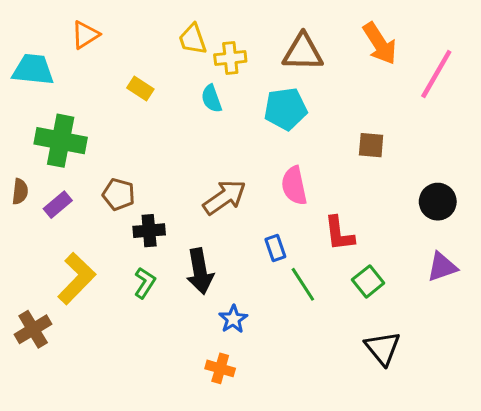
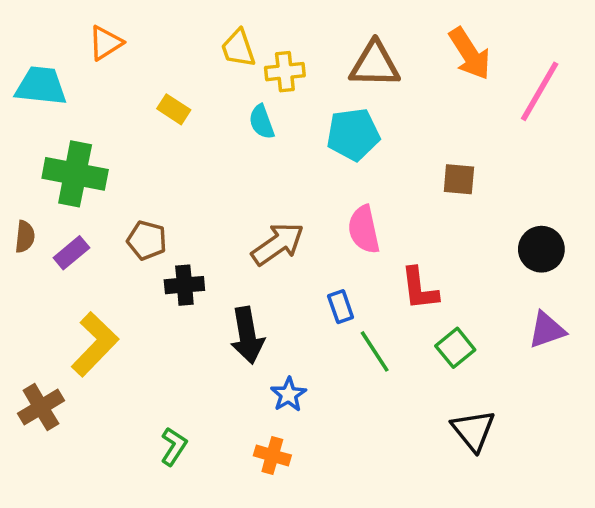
green L-shape: (145, 283) -> (174, 447), moved

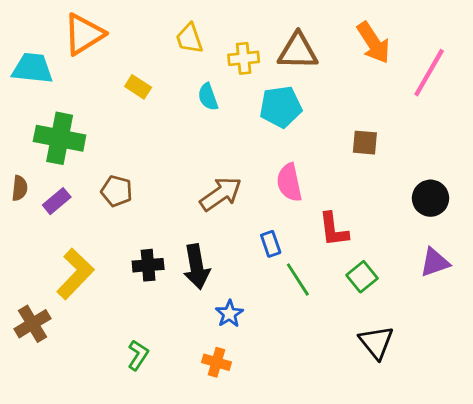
orange triangle: (106, 43) -> (84, 34), size x1.5
yellow cross: (285, 72) -> (244, 58), moved
black cross: (184, 285) -> (148, 265), moved

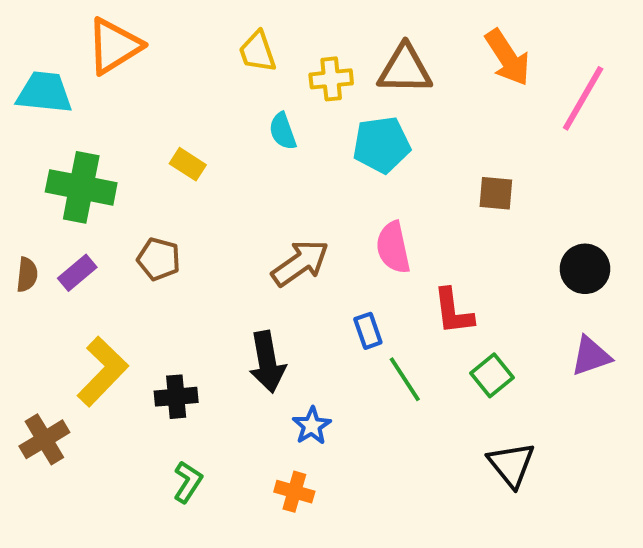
yellow rectangle: (138, 87) -> (188, 164), moved
brown semicircle: (20, 188) -> (27, 275), moved
black cross: (148, 265) -> (176, 397), moved

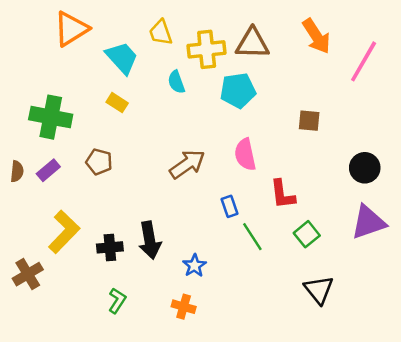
yellow cross: (331, 79) -> (207, 49), size x1.4
cyan trapezoid: (44, 92) -> (122, 58), moved, turned 42
purple triangle: (591, 356) -> (368, 222), size x1.4
black arrow: (267, 362) -> (150, 240), moved

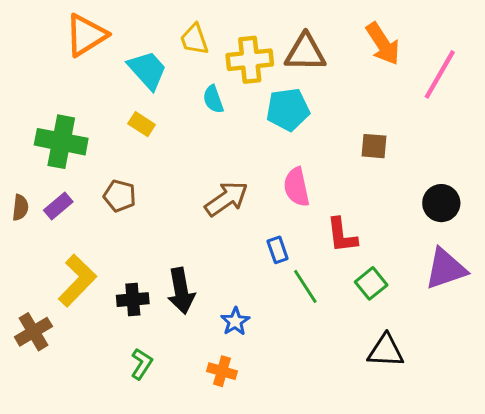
black triangle: (319, 290) -> (386, 351), turned -48

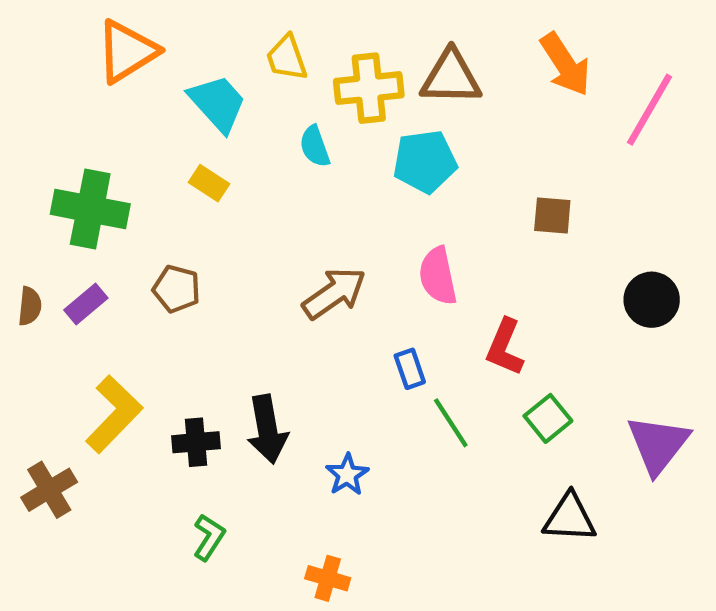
red L-shape: (342, 235) -> (505, 347), turned 30
purple triangle: (446, 269) -> (658, 444), moved, turned -33
orange cross: (222, 371) -> (328, 578), moved

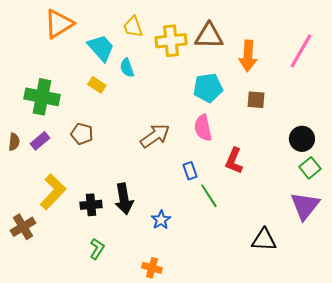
orange arrow: (565, 64) -> (248, 56), moved, turned 36
cyan semicircle: (315, 146) -> (127, 68), moved
cyan pentagon: (425, 162) -> (208, 88), moved
green square: (548, 418) -> (310, 168), moved

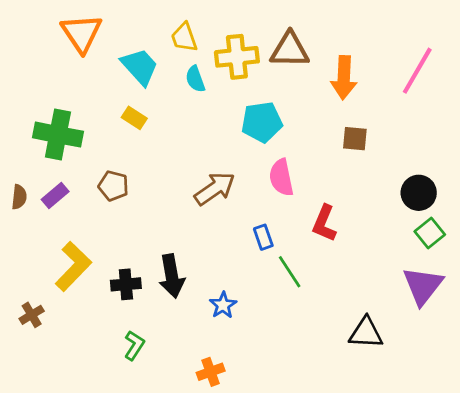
orange triangle: (59, 24) -> (82, 33), turned -32
cyan semicircle: (127, 68) -> (195, 79), moved
cyan pentagon: (208, 88) -> (262, 122), moved
brown cross: (23, 227) -> (32, 315), size x0.7
orange cross: (152, 268) -> (211, 372), turned -36

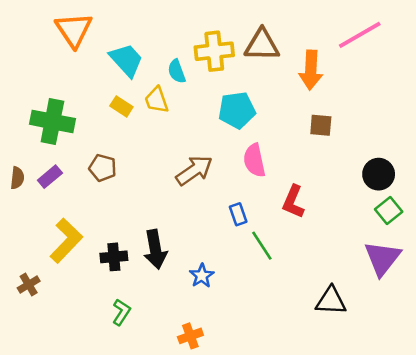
yellow trapezoid: (184, 37) -> (157, 100), moved
pink line: (417, 71) -> (360, 35), moved, turned 30

